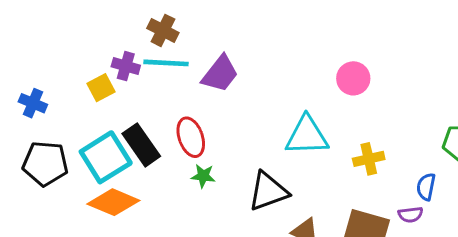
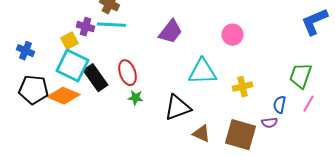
purple trapezoid: (220, 74) -> (170, 32), moved
cyan square: (106, 157) -> (72, 66), moved, turned -32
orange diamond: (113, 202) -> (64, 96), moved

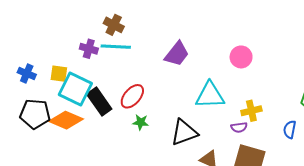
yellow square: (70, 41) -> (59, 74), moved, turned 36
red ellipse: (128, 73) -> (132, 96), turned 60
purple semicircle: (270, 123) -> (239, 127), moved

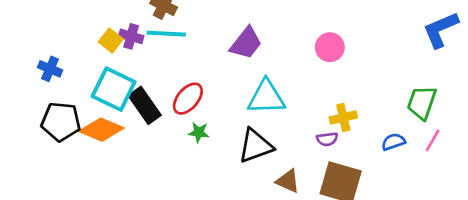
yellow square: (59, 74) -> (111, 40), moved, turned 30
cyan triangle: (210, 95) -> (266, 97), moved
blue semicircle: (290, 129) -> (393, 142), turned 60

